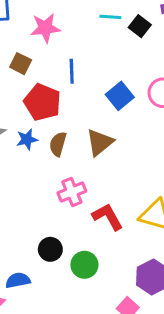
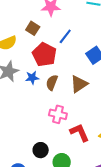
blue line: (72, 71) -> (65, 36), turned 35
pink cross: (72, 192) -> (58, 114), turned 30

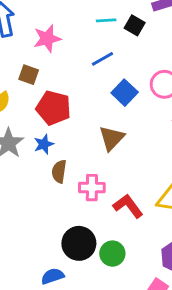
blue line: (65, 36) -> (103, 59), moved, turned 35
brown semicircle: (52, 83) -> (59, 171), moved
black circle: (41, 150) -> (79, 243), size x1.5

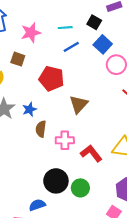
cyan line: (106, 20) -> (65, 28), moved
blue square: (125, 93) -> (103, 44), moved
red pentagon: (53, 108) -> (51, 78), moved

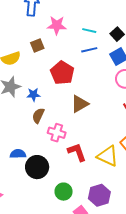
brown square: (18, 59) -> (37, 46), turned 32
green circle: (80, 188) -> (64, 192), moved
blue semicircle: (37, 205) -> (18, 154), moved

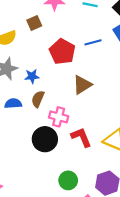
blue line: (89, 50) -> (93, 42), moved
blue semicircle: (18, 154) -> (13, 104), moved
black circle: (37, 167) -> (45, 139), moved

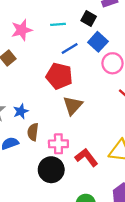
blue line: (93, 42) -> (70, 48), moved
red pentagon: (62, 52) -> (59, 76), moved

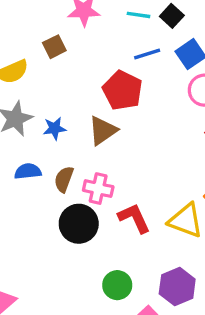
black square: (89, 18) -> (172, 16), moved
brown triangle: (73, 105) -> (103, 131), moved
brown semicircle: (33, 132) -> (64, 179), moved

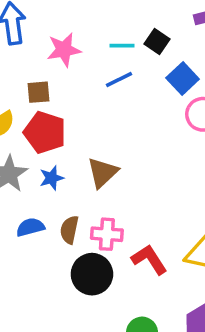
brown square: (54, 47) -> (39, 92), turned 30
blue line: (147, 54) -> (119, 79), moved
red pentagon: (123, 90) -> (45, 132), moved

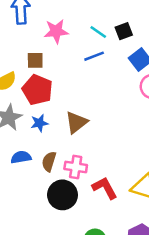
black square: (157, 41) -> (124, 31), turned 30
cyan line: (122, 46) -> (98, 32), turned 30

